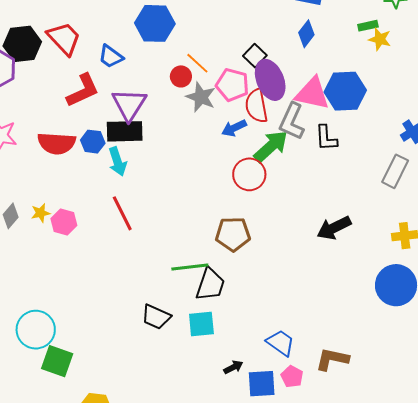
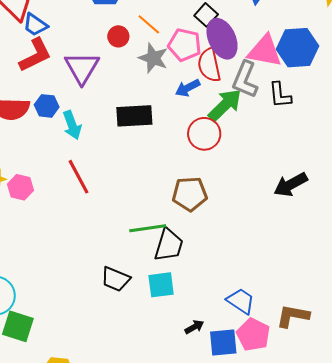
blue trapezoid: (111, 56) -> (35, 25), moved
red circle: (181, 76) -> (118, 36), moved
black rectangle: (125, 131) -> (134, 116), moved
pink pentagon: (292, 377) -> (253, 335), size x1.5

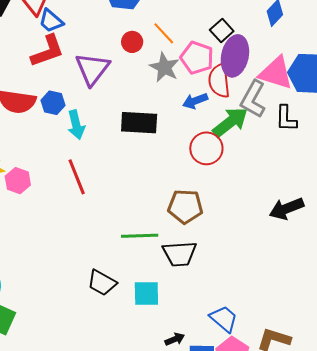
purple ellipse: (222, 39) -> (235, 56), turned 30
black trapezoid: (169, 245) -> (180, 254), moved, turned 63

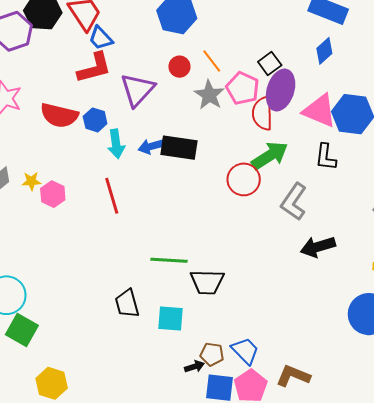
gray L-shape: (253, 99) -> (294, 202), moved
blue arrow: (195, 101) -> (151, 146), moved
brown pentagon: (185, 207) -> (212, 354), moved, size x0.7
black trapezoid: (102, 283) -> (127, 304), turned 40

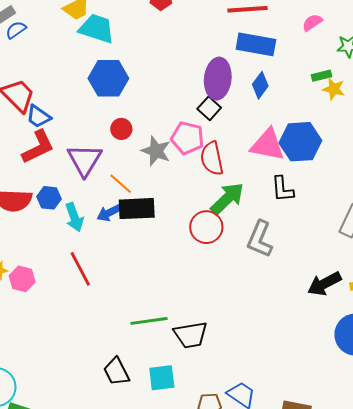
orange line: (212, 61) -> (121, 184), moved
purple ellipse: (281, 90) -> (218, 79), moved
black arrow: (318, 247) -> (324, 284), moved

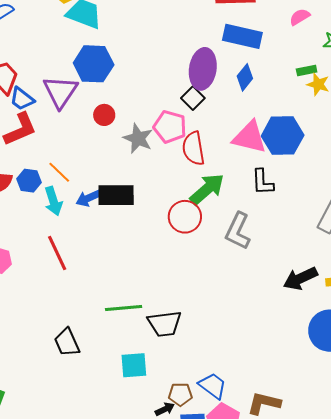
purple triangle: (85, 160) -> (60, 92), moved
orange line: (121, 184) -> (59, 172), moved
black trapezoid: (116, 372) -> (67, 342), moved

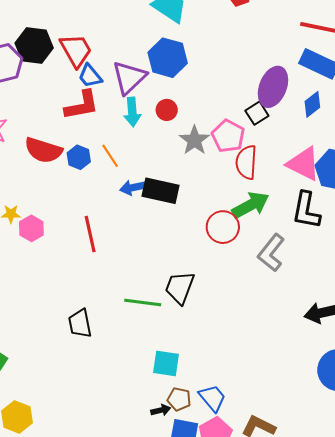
black L-shape: (263, 182) -> (306, 210), size x1.4
cyan arrow: (53, 201) -> (132, 112), moved
black trapezoid: (164, 324) -> (180, 288), moved, turned 105
cyan square: (134, 365) -> (166, 363), moved

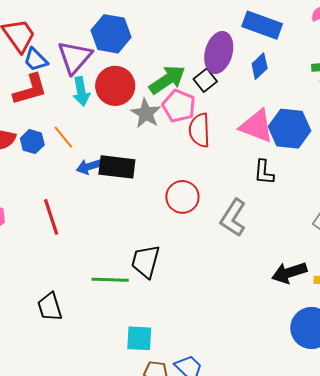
red circle: (167, 110) -> (115, 86), size x1.8
green arrow: (250, 205) -> (167, 80), moved
black L-shape: (306, 210) -> (264, 172), size x0.7

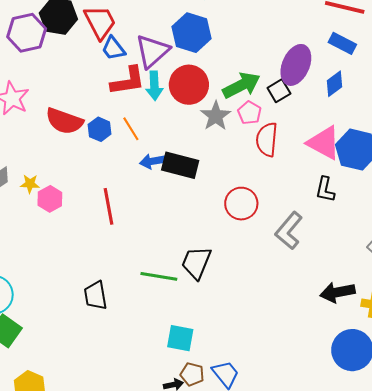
blue rectangle: (262, 25) -> (342, 43), size x0.7
red L-shape: (30, 90) -> (128, 81), moved
pink pentagon: (179, 106) -> (249, 113), size x0.7

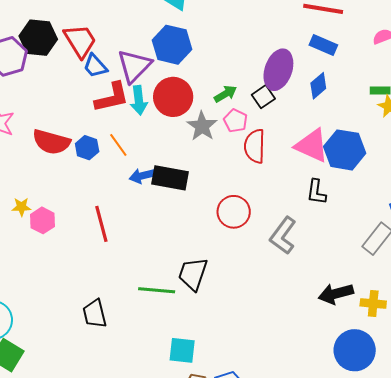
green arrow: (241, 85) -> (225, 94), size x0.6

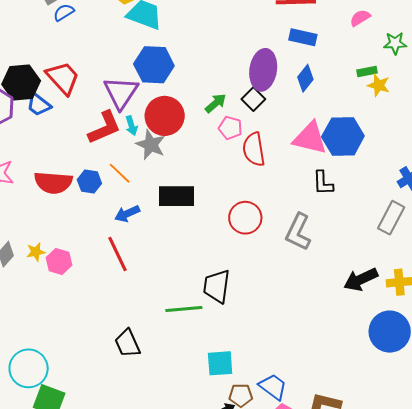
blue trapezoid: (95, 66) -> (39, 105), moved
cyan arrow: (139, 100) -> (131, 126), size x0.7
gray star: (202, 126) -> (151, 145), moved
blue arrow: (142, 176) -> (127, 214), moved

